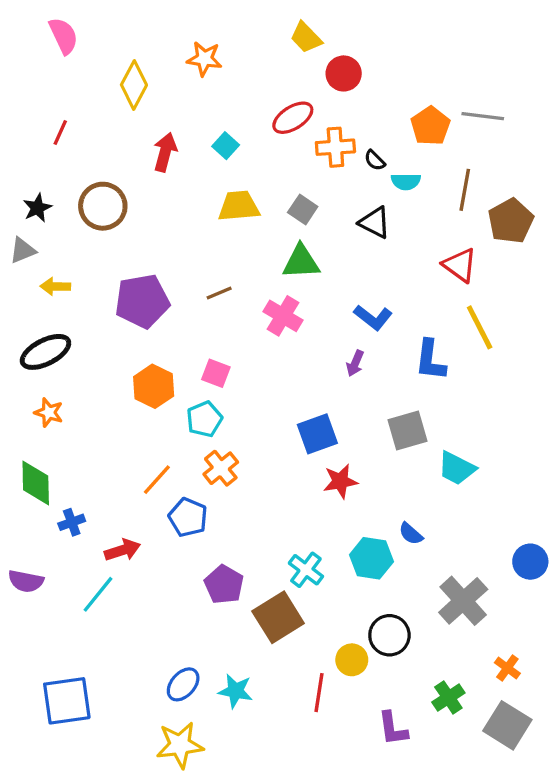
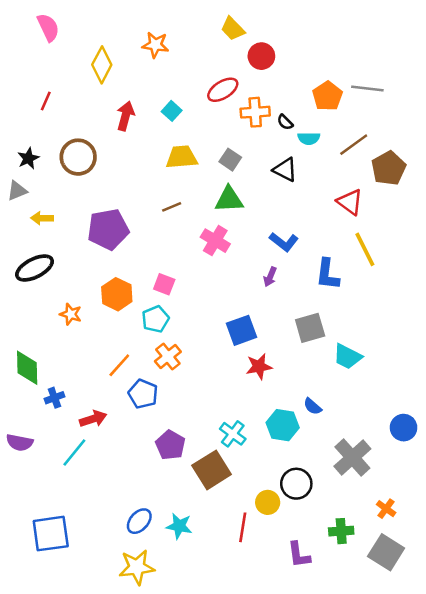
brown line: (465, 190) -> (354, 145), turned 44
brown line: (219, 293) -> (172, 207), moved
orange star: (49, 413) -> (71, 314), moved
green cross: (448, 697) -> (341, 531), turned 30

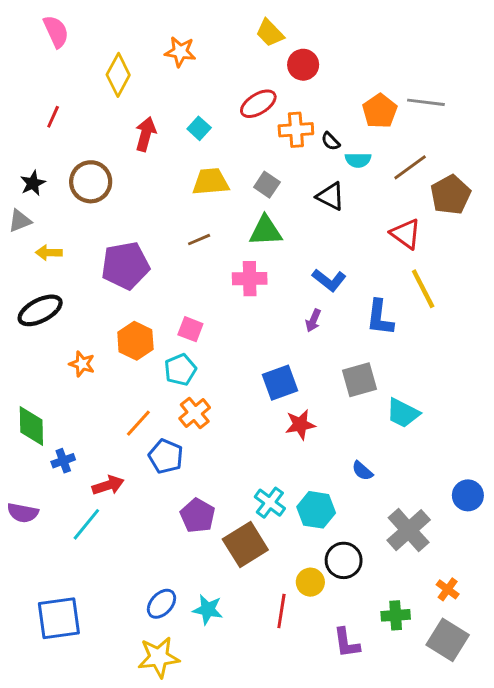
pink cross: (215, 241) -> (250, 279), turned -32
cyan hexagon: (283, 425) -> (316, 510), moved

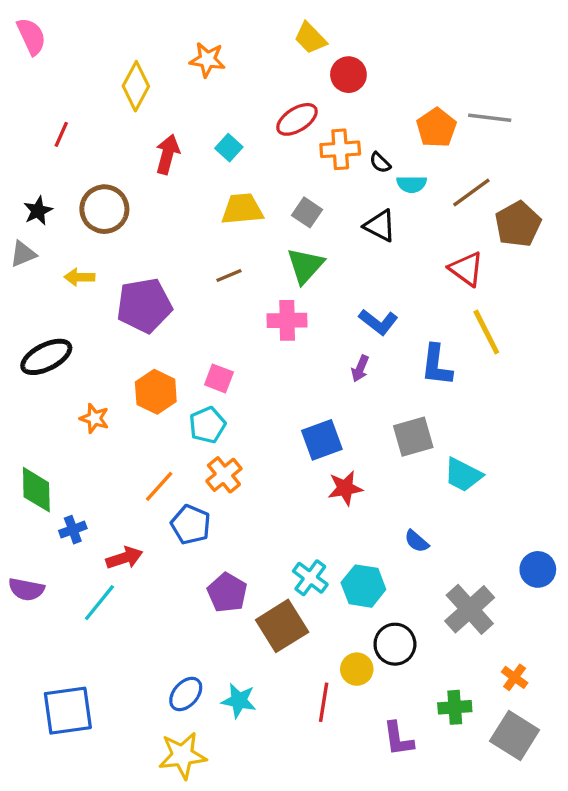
pink semicircle: (56, 31) -> (31, 36), moved
green triangle: (266, 231) -> (305, 266), turned -45
yellow arrow: (49, 253) -> (79, 277), moved

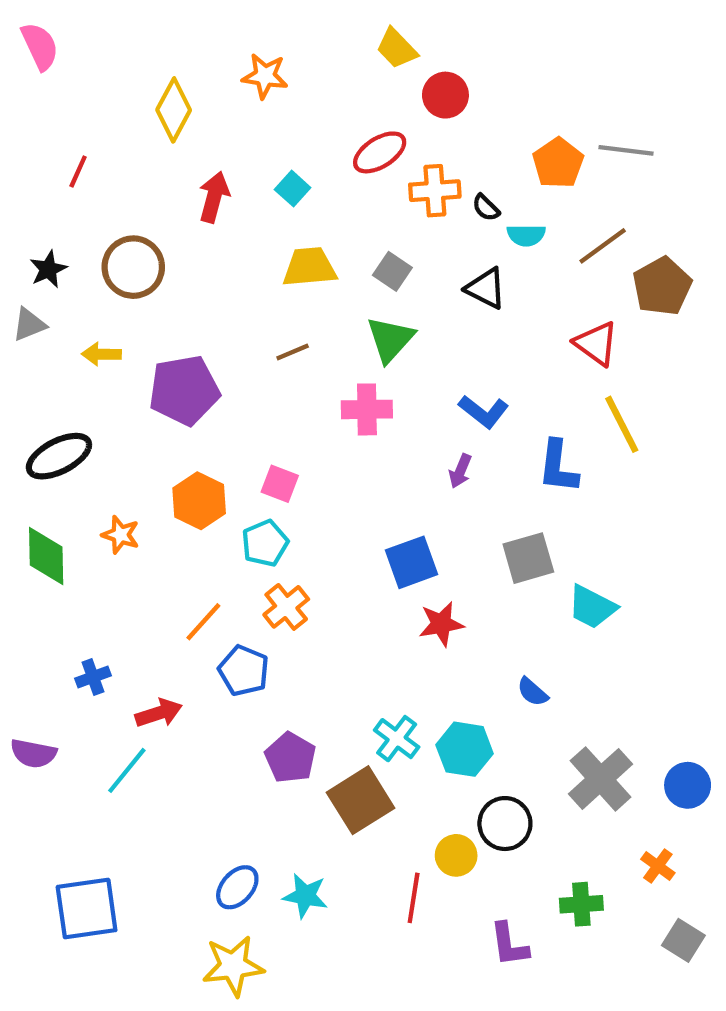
green diamond: (36, 490) -> (46, 556), moved
blue circle: (538, 569) -> (688, 785), moved
gray square: (515, 736) -> (683, 940), moved, size x0.7

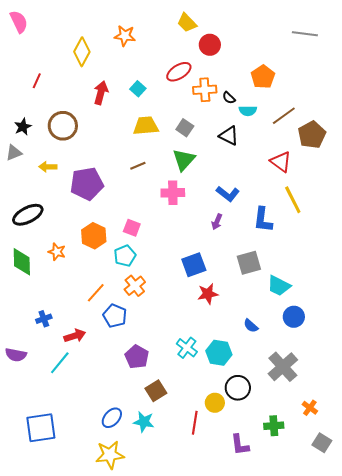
gray line: (626, 150) -> (305, 34), moved
blue circle: (688, 785) -> (294, 317), moved
brown square: (361, 800) -> (156, 391), moved, size x0.7

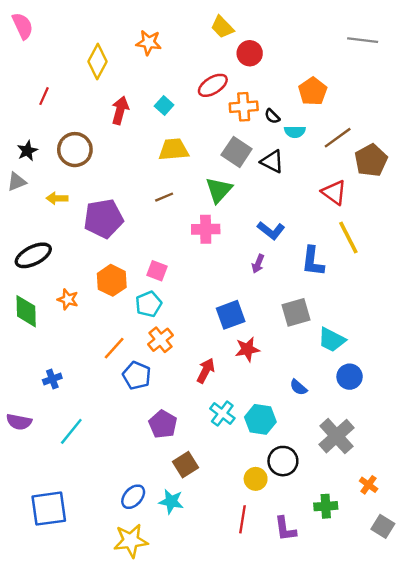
gray square: (185, 128) -> (237, 152), moved, size x1.4
red arrow: (75, 336) -> (206, 371), moved, turned -45
red line: (195, 423) -> (243, 519), moved

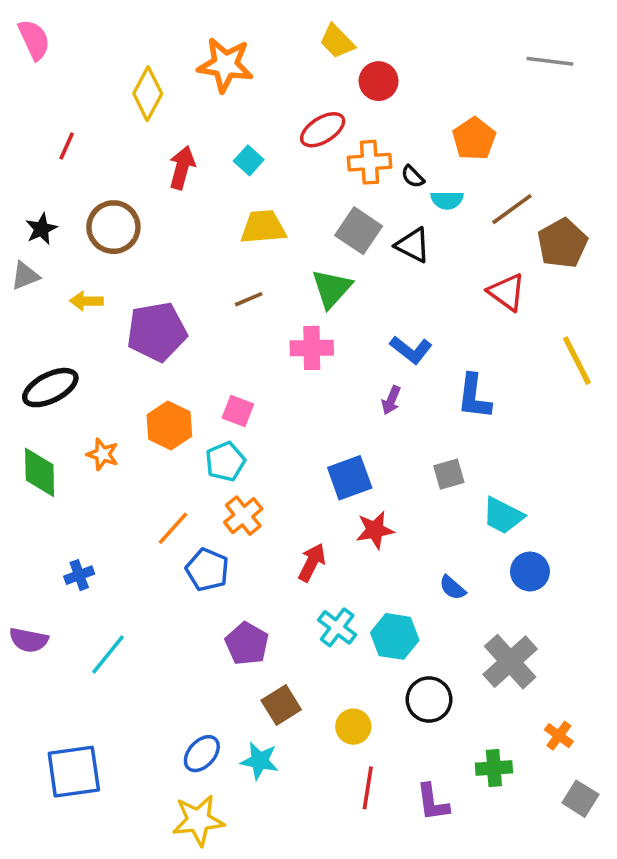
orange star: (149, 43) -> (225, 65), size x1.4
yellow line: (348, 238) -> (577, 361), moved
gray square: (296, 312) -> (449, 474), size x0.7
yellow circle: (256, 479) -> (353, 727), moved

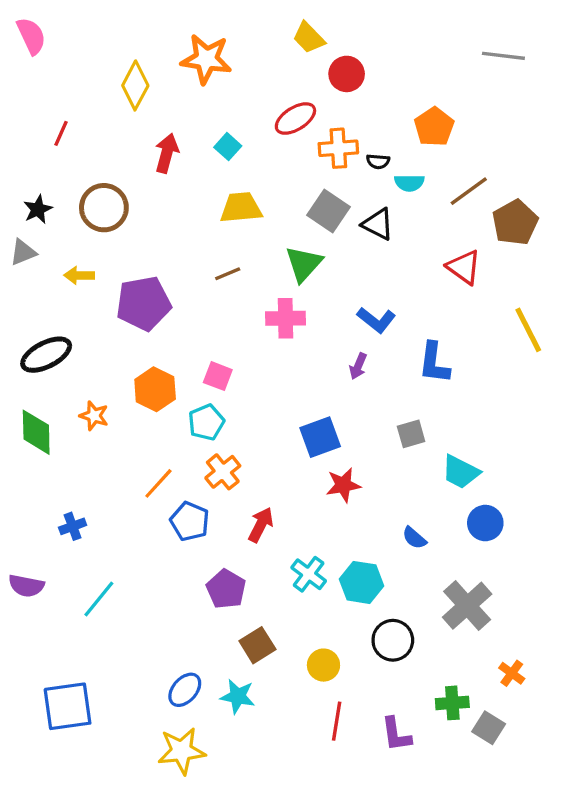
black semicircle: (413, 177) -> (378, 161), turned -40
red arrow: (312, 562) -> (261, 525), moved
gray square: (580, 799) -> (489, 728), moved

